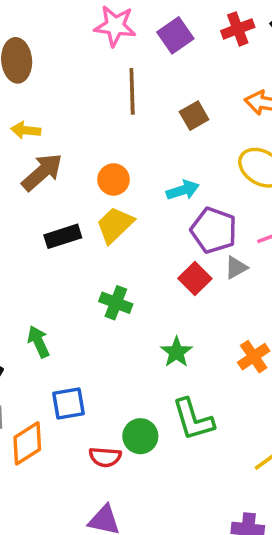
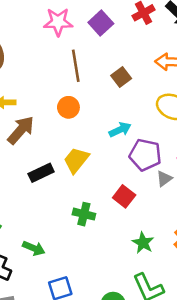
orange circle: (114, 179) -> (68, 107), moved
red square: (195, 279) -> (124, 196), moved
green arrow: (38, 342) -> (34, 248), turned 145
green star: (176, 352) -> (143, 243), moved

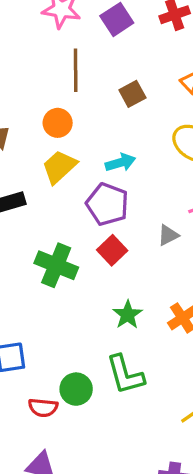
purple pentagon: (145, 155) -> (107, 204), moved
yellow trapezoid: (76, 160) -> (59, 167), moved
green cross: (84, 214) -> (56, 265), size x1.4

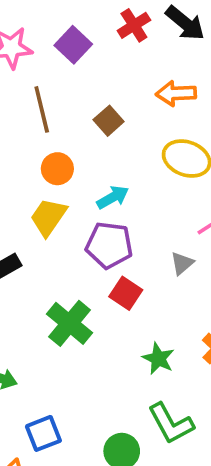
orange circle: (58, 123) -> (57, 169), moved
green cross: (56, 265) -> (70, 323), turned 30

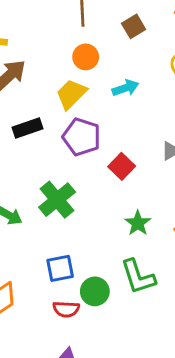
purple pentagon: (109, 245) -> (82, 137), moved
green cross: (70, 323) -> (57, 200), moved
blue square: (43, 433) -> (60, 268), moved

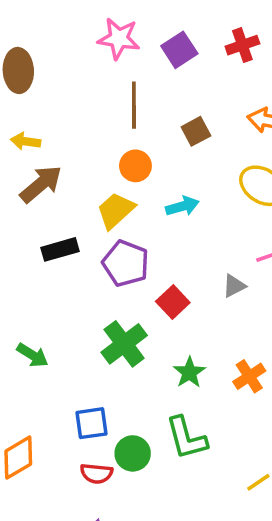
green cross: (57, 200) -> (124, 344), moved

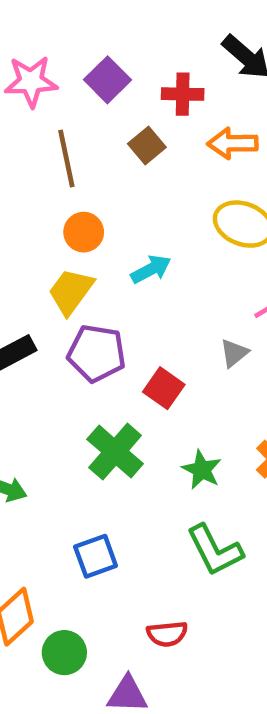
red cross: (242, 45) -> (183, 94), moved, turned 32
brown square: (196, 131) -> (147, 145), moved
green circle: (133, 453) -> (64, 653), moved
red semicircle: (96, 473) -> (167, 634), moved

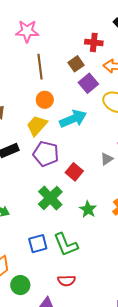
purple square: (108, 80) -> (88, 83), moved
cyan arrow: (151, 269) -> (73, 119), size x1.5
green L-shape: (215, 550) -> (66, 245), moved

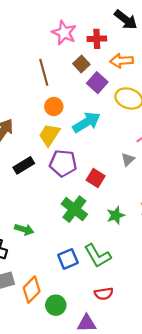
pink star: (27, 31) -> (64, 33), moved, turned 30
green star: (88, 209) -> (116, 215), turned 30

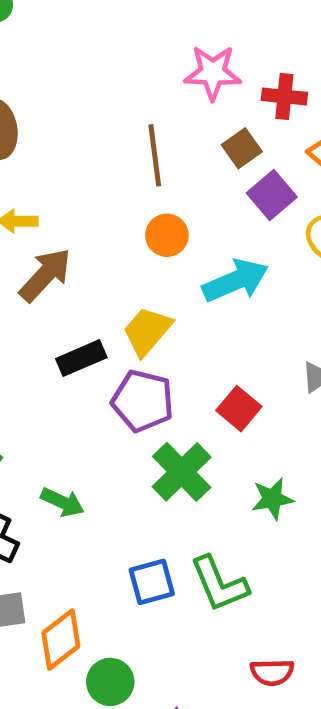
pink star: (64, 33) -> (213, 73), turned -30
yellow trapezoid: (49, 135) -> (147, 331), moved
purple pentagon: (63, 163) -> (143, 401), moved
red semicircle: (104, 294) -> (272, 672), moved

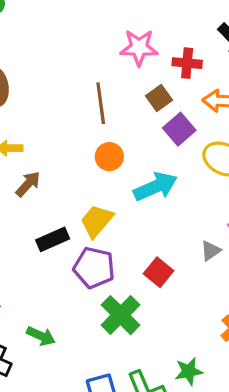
brown arrow: (45, 275) -> (28, 184), size x0.7
green star: (272, 499) -> (189, 371), moved

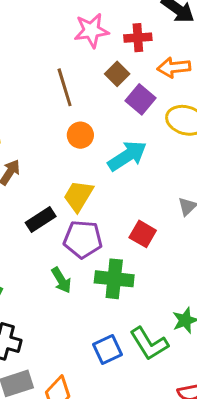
green cross: (121, 315) -> (114, 279), turned -30
green arrow: (41, 336) -> (61, 280), moved, turned 44

